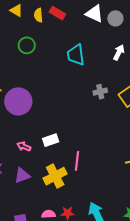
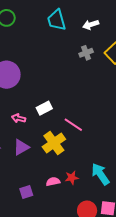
white arrow: (119, 52) -> (91, 25), moved, turned -126
pink line: (77, 161) -> (73, 125), turned -54

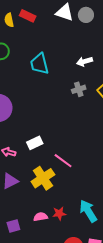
cyan trapezoid: (56, 20) -> (39, 64), moved

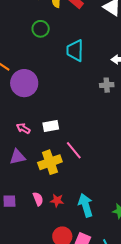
pink semicircle: (41, 217) -> (38, 199), turned 64

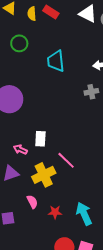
white rectangle: (51, 126) -> (40, 139), turned -70
pink arrow: (23, 128) -> (20, 149), moved
pink semicircle: (38, 199) -> (32, 202), moved

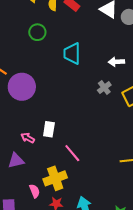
gray cross: (91, 92) -> (104, 88), turned -32
yellow cross: (44, 175) -> (55, 178), moved

